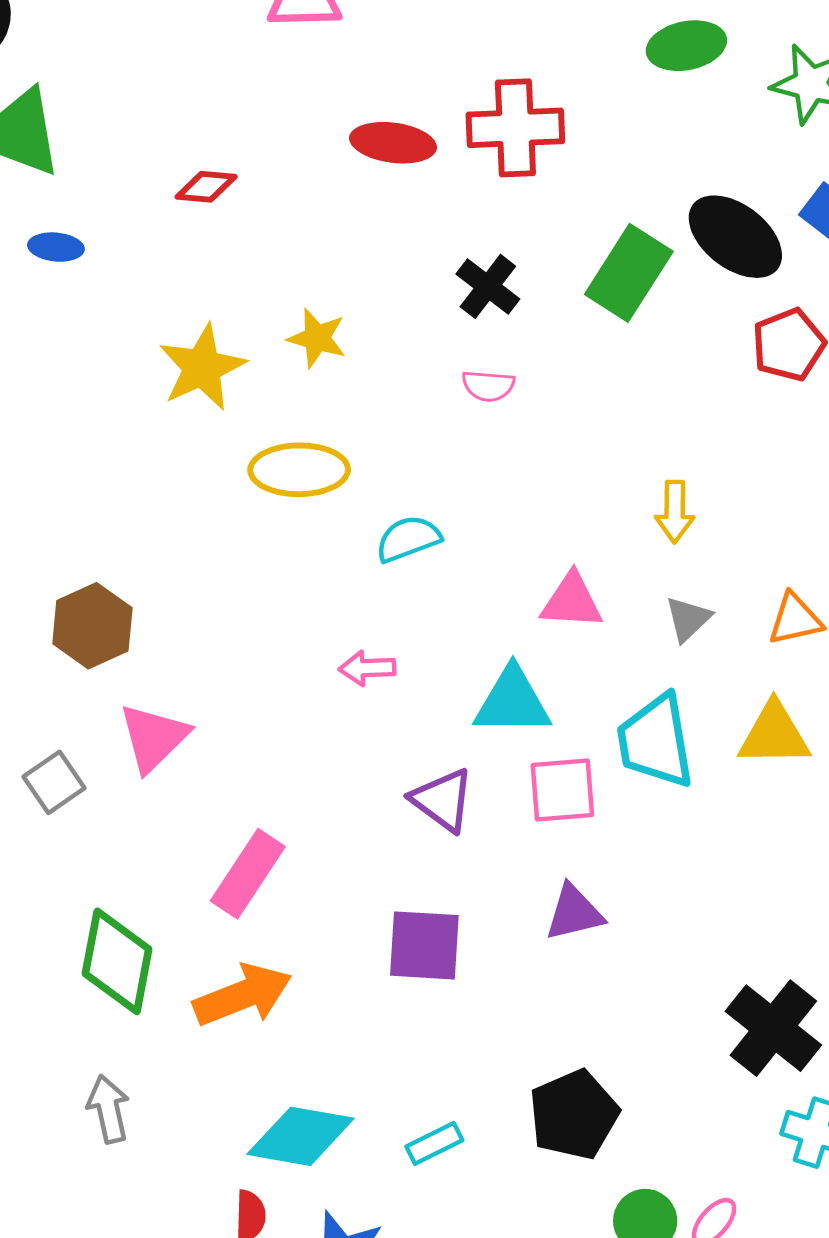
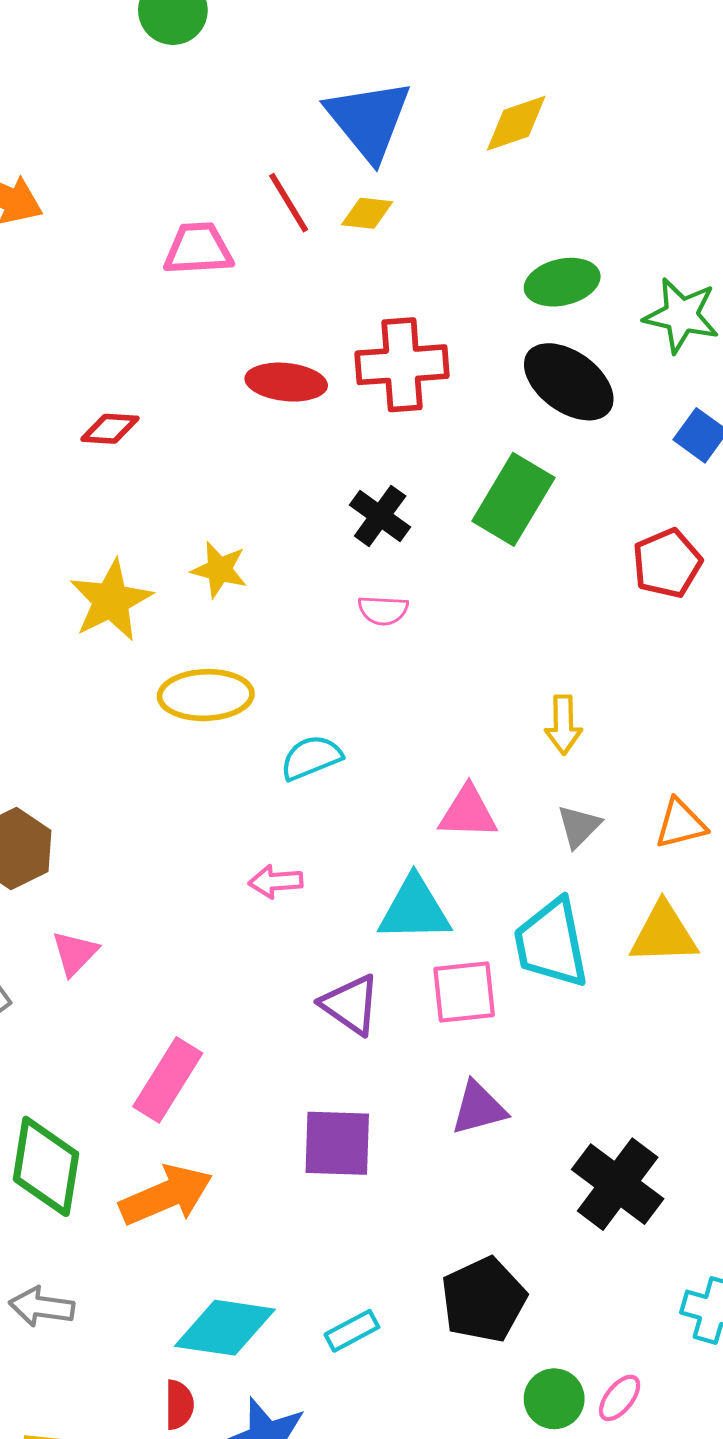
black ellipse: (735, 237) -> (569, 382), moved
pink triangle: (154, 738) -> (75, 953), size x0.7
black cross: (773, 1028) -> (618, 1184), moved
gray arrow: (108, 1109) -> (42, 1307), turned -68

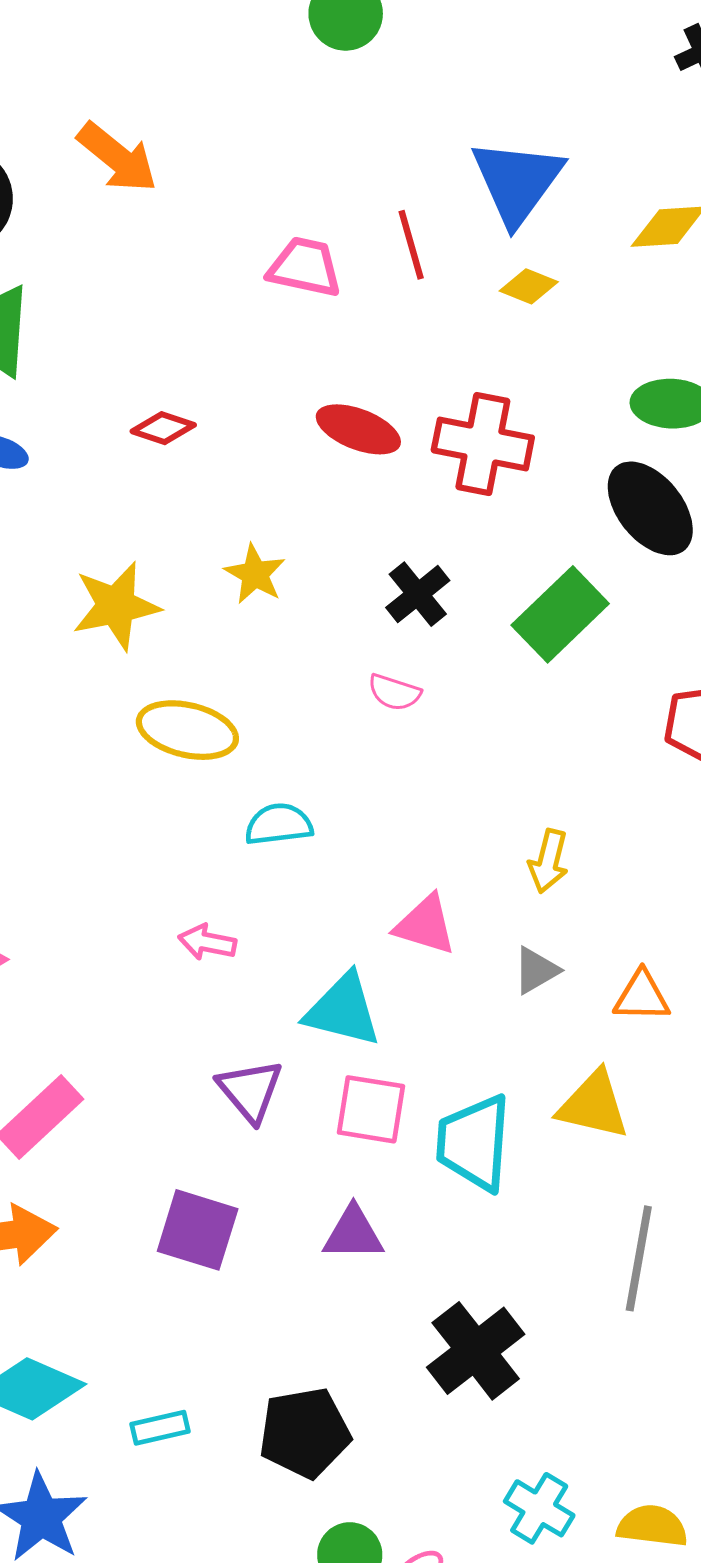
yellow diamond: (367, 213) -> (529, 286), moved
yellow star: (219, 570) -> (255, 574), moved
cyan trapezoid: (551, 943) -> (474, 1143), moved

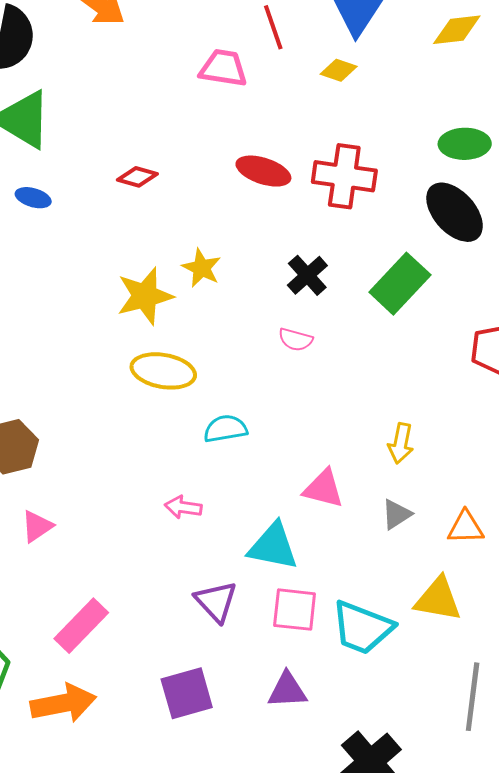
red line: (411, 245) -> (273, 27), moved
yellow diamond: (529, 286) -> (339, 70), moved
yellow star: (116, 606) -> (145, 296), moved
cyan trapezoid: (474, 1143) -> (362, 628), turned -70
purple square: (198, 1230) -> (187, 693), turned -30

